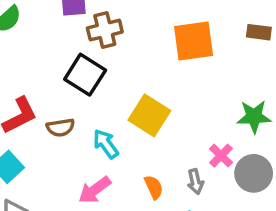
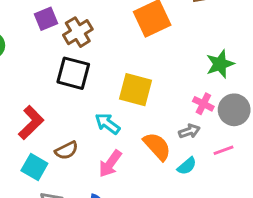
brown semicircle: (60, 128) -> (66, 150), moved
gray arrow: (195, 182) -> (189, 131), turned -78
orange semicircle: (154, 187) -> (157, 146), size x1.5

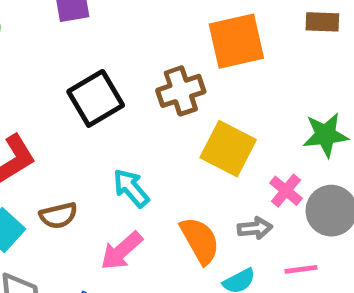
brown cross: (78, 32) -> (181, 91), moved
black square: (73, 73) -> (96, 98), turned 32
yellow square: (135, 90) -> (228, 149), moved

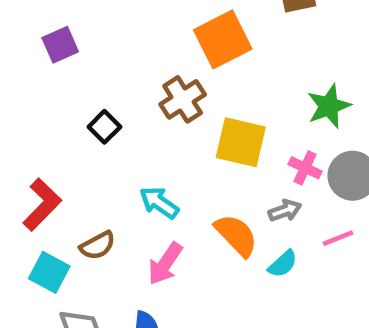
black square: (96, 98) -> (104, 127), size x0.6

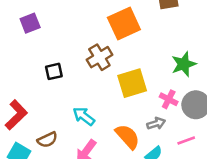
black square: (104, 127) -> (54, 71), turned 30
yellow square: (241, 142) -> (132, 83), turned -32

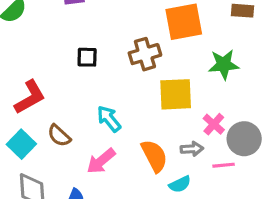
green star: (184, 64) -> (224, 65), moved
brown semicircle: (47, 140) -> (59, 136), turned 54
pink line: (186, 140) -> (224, 165), moved

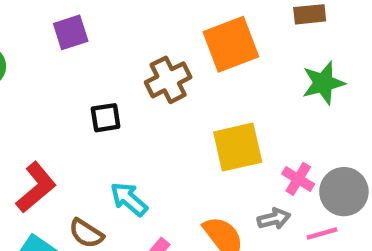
brown cross: (145, 54) -> (168, 80), moved
green star: (224, 65) -> (323, 83), moved
cyan arrow: (109, 119) -> (129, 199), moved

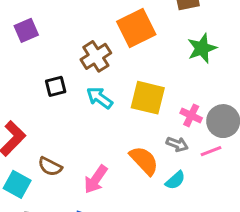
yellow square: (238, 147) -> (148, 98), turned 32
cyan arrow: (129, 199) -> (100, 98), moved
gray arrow: (274, 219) -> (177, 144), turned 40

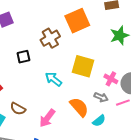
cyan arrow: (100, 98) -> (53, 79), moved

